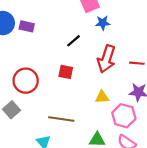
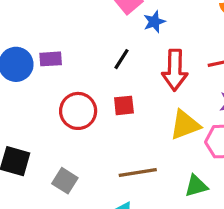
red circle: (26, 81) -> (78, 111), moved
yellow triangle: (102, 97) -> (185, 125), size x1.5

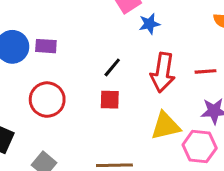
black line: (121, 59) -> (112, 67), moved
red circle: (78, 111) -> (47, 100), moved

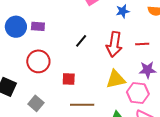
blue star: (149, 24) -> (123, 11), moved
red square: (110, 100) -> (69, 79), moved

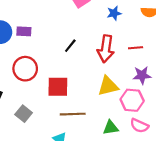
red square: (69, 79) -> (58, 87), size x1.5

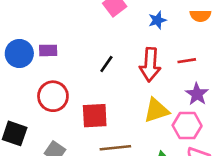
purple star: (142, 75) -> (197, 94), turned -30

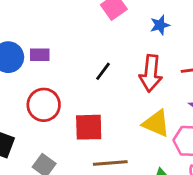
yellow triangle: (156, 110) -> (156, 123), turned 40

